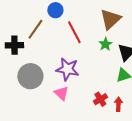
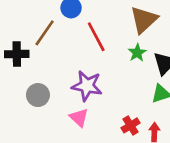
gray circle: (30, 76) -> (38, 95), size x0.7

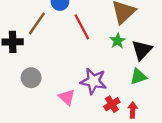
purple star: (87, 86) -> (93, 81), moved

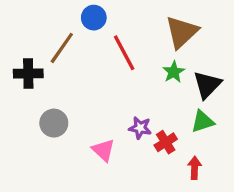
purple star: (93, 81) -> (140, 128), size x0.6
red cross: (112, 104) -> (166, 142), moved

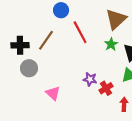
brown line: (62, 48) -> (46, 40), moved
gray circle: (54, 123) -> (29, 68), moved
pink triangle: (103, 150) -> (53, 93), moved

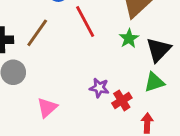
pink triangle: (53, 93) -> (47, 108), turned 35

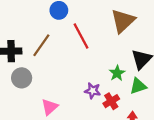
green star: (129, 38) -> (117, 73), moved

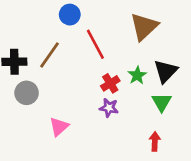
green star: (117, 73) -> (137, 75), moved
green triangle: (138, 86) -> (162, 102), turned -42
red cross: (111, 101) -> (110, 83), moved

